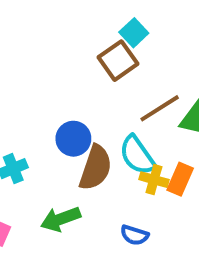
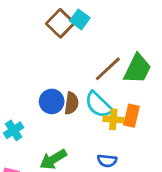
brown square: (118, 61) -> (60, 23), moved
brown semicircle: (95, 168) -> (72, 103), moved, size x0.7

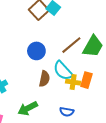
blue circle: (52, 101) -> (36, 51), moved
brown semicircle: (72, 103) -> (44, 79), moved

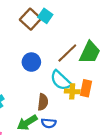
brown semicircle: (44, 79) -> (43, 102), moved
blue semicircle: (67, 112) -> (49, 123), moved

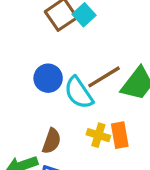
cyan semicircle: (61, 80) -> (79, 93), moved
orange rectangle: (86, 88) -> (120, 135), turned -35

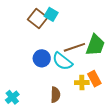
brown line: (104, 77) -> (74, 47), turned 30

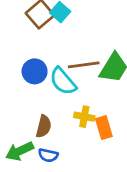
orange rectangle: (94, 79) -> (104, 128), moved

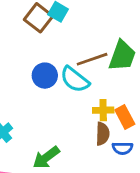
brown semicircle: (44, 126) -> (103, 134), moved
blue semicircle: (48, 155) -> (122, 148), moved

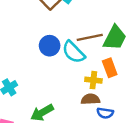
orange rectangle: (125, 117) -> (110, 68), moved
brown semicircle: (103, 134) -> (90, 99), turned -102

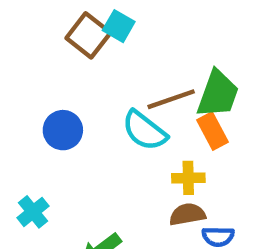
blue circle: (50, 46) -> (63, 130), moved
orange rectangle: (110, 68) -> (213, 131), moved

